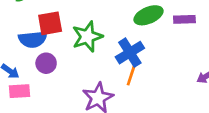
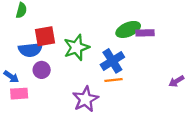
purple rectangle: (184, 19) -> (145, 33), moved
orange line: (131, 75) -> (114, 80), turned 66

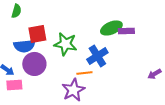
green star: (76, 47) -> (65, 44), turned 30
purple circle: (42, 70) -> (34, 64), size x1.5
orange line: (114, 80) -> (84, 73), moved

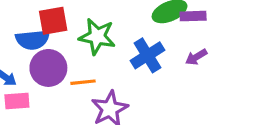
orange line: (84, 73) -> (83, 82), moved
purple arrow: (154, 74) -> (196, 57), moved

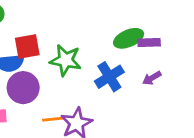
orange line: (83, 82) -> (53, 119), moved

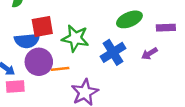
purple rectangle: (149, 42) -> (166, 28), moved
orange line: (53, 119) -> (60, 69), moved

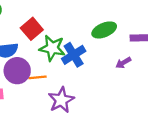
red square: (42, 26) -> (32, 29), moved, turned -30
blue cross: (113, 52) -> (74, 55), moved

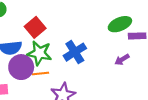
green ellipse: (104, 30) -> (120, 24), moved
green star: (52, 48) -> (39, 53), moved

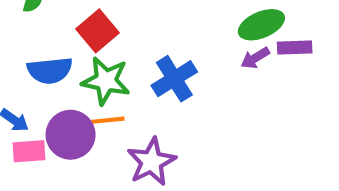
purple arrow: (122, 60) -> (255, 58), moved
purple circle: (21, 67) -> (71, 135), moved

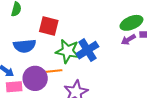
red square: (98, 31) -> (49, 26), turned -36
green star: (106, 81) -> (68, 51), moved

